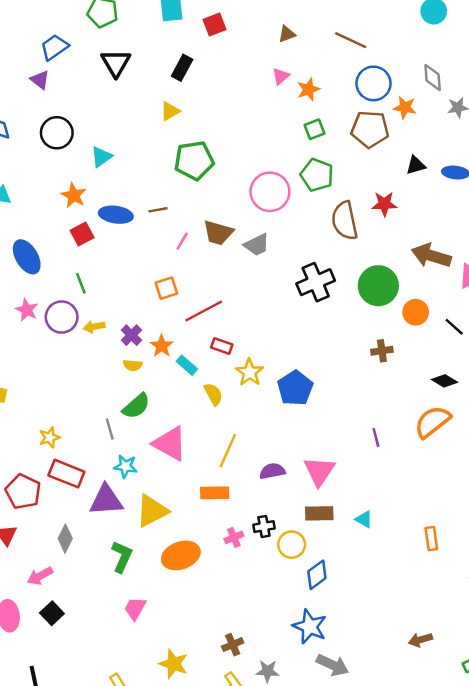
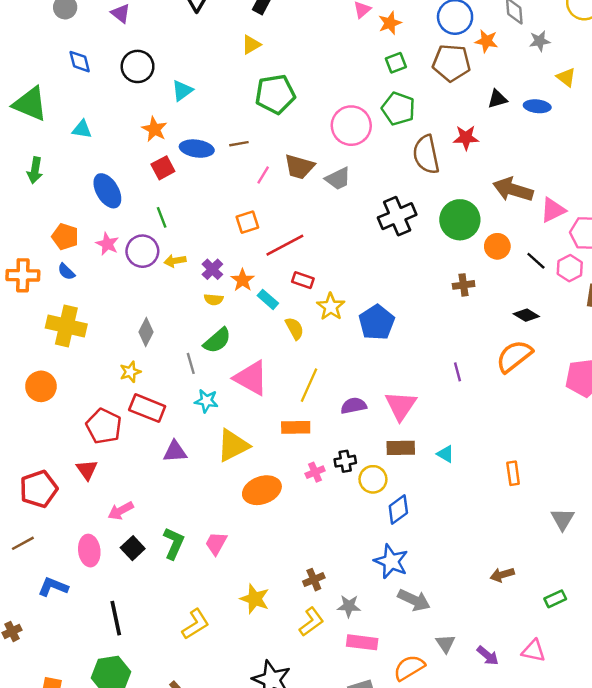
purple triangle: (106, 500) -> (175, 452), moved, size x0.7
gray diamond: (65, 539) -> (146, 332), moved
green L-shape: (122, 557) -> (174, 543), moved

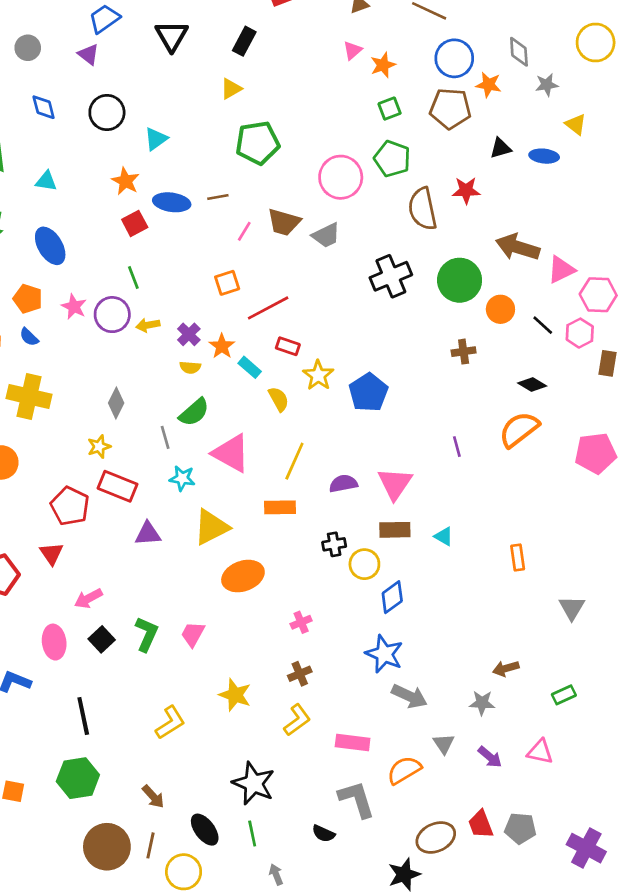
blue ellipse: (107, 191) -> (50, 246), moved
pink cross: (315, 472) -> (301, 622), moved
gray star: (349, 606) -> (482, 703), moved

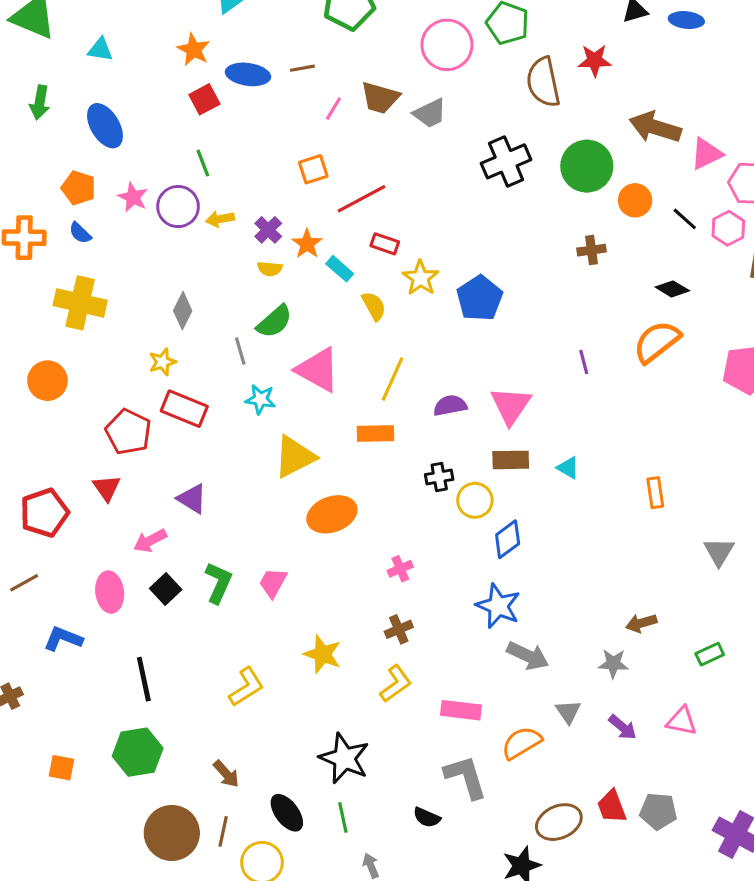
purple triangle: (148, 534) -> (192, 499), moved, turned 36

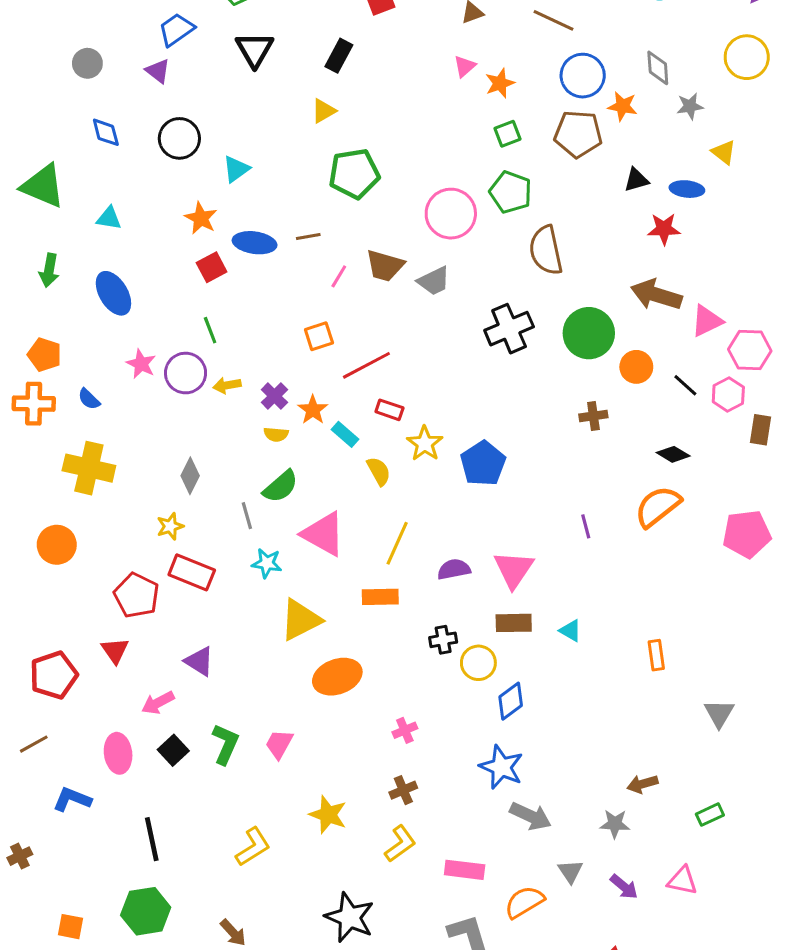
red star: (595, 60) -> (664, 229), moved
orange pentagon: (79, 188) -> (44, 355), moved

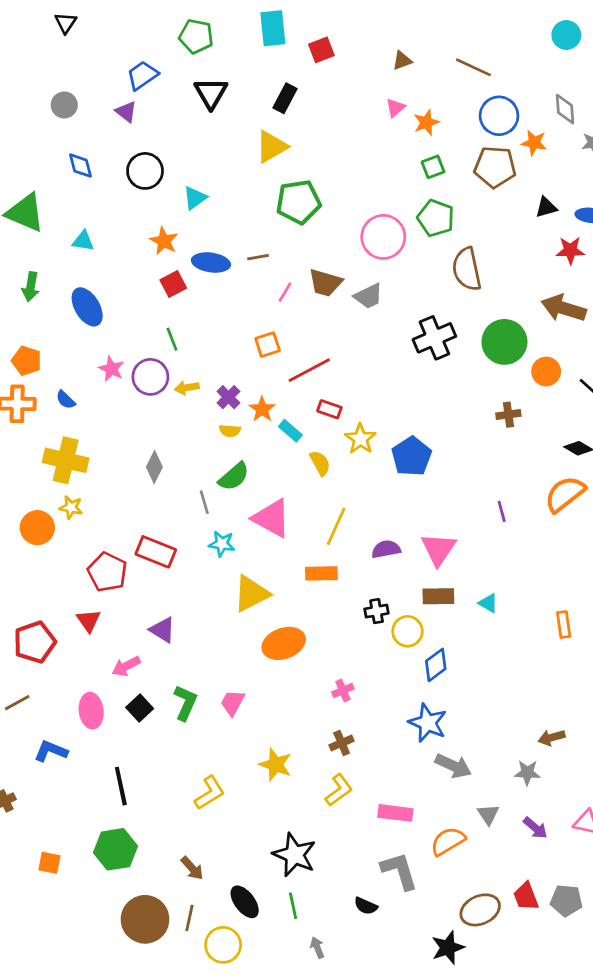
yellow triangle: (324, 111) -> (272, 147), size x1.5
yellow star: (170, 526) -> (71, 507), moved, turned 30

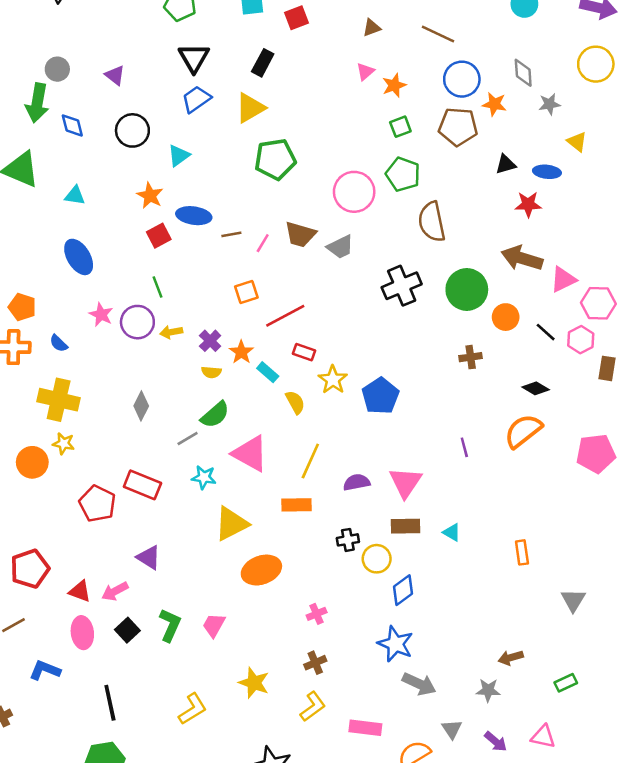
blue trapezoid: (142, 75) -> (196, 99), moved
brown line: (258, 257) -> (231, 234), moved
green arrow: (31, 287) -> (37, 103), moved, size x1.4
gray line: (204, 502) -> (188, 439), turned 75
red triangle: (88, 621) -> (80, 591), moved, turned -35

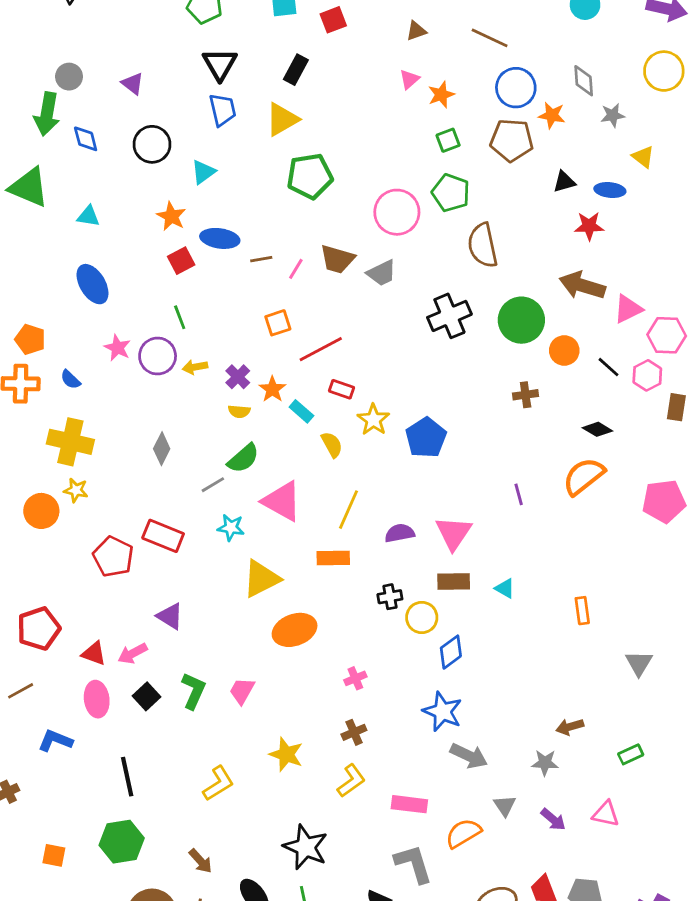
blue trapezoid: (196, 99) -> (223, 110), turned 112

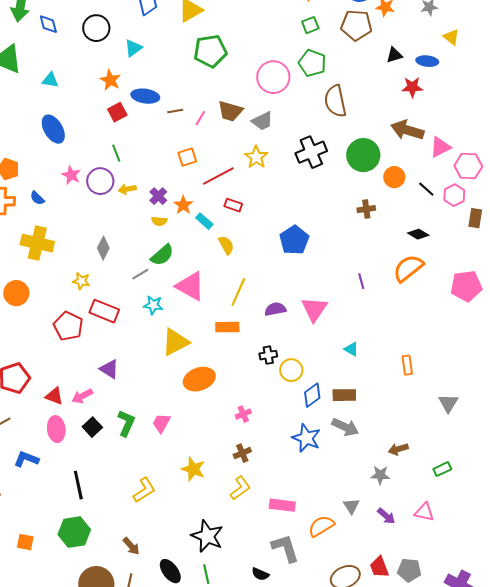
yellow star: (373, 420) -> (256, 157), moved
yellow star: (76, 490) -> (81, 281), moved
brown rectangle: (454, 582) -> (344, 395), moved
gray arrow: (469, 756) -> (345, 427), moved

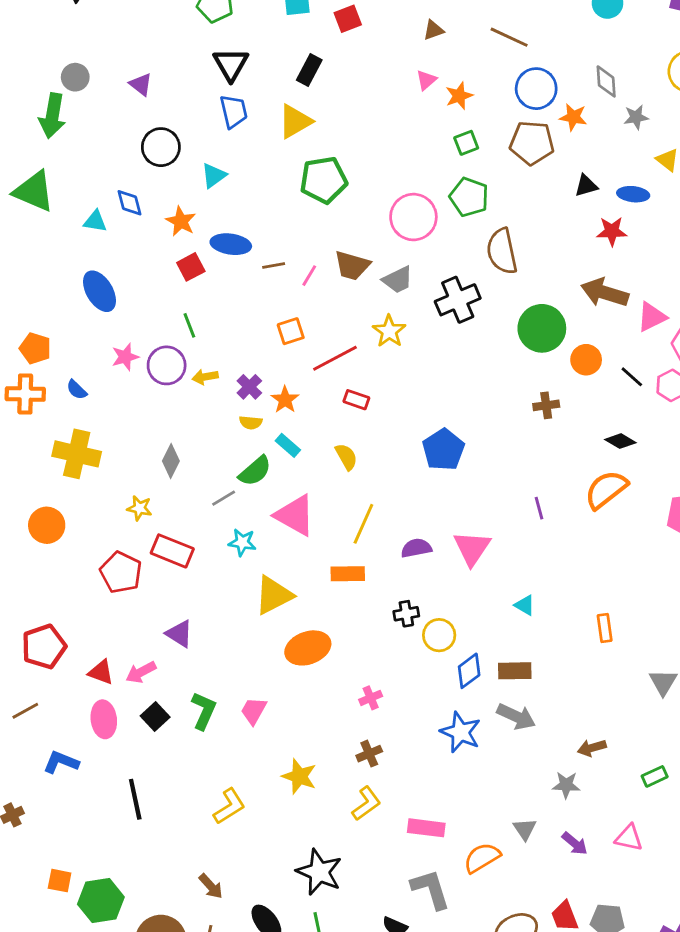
blue diamond: (48, 24) -> (129, 203), moved
black cross: (311, 152) -> (458, 300), moved
pink star: (71, 175) -> (125, 357), turned 30
cyan rectangle: (204, 221) -> (288, 445), moved
green hexagon: (74, 532) -> (101, 901), moved

